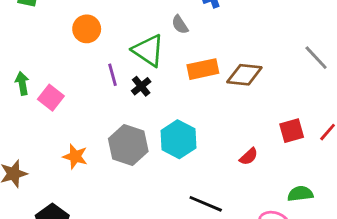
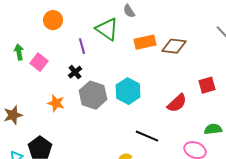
orange circle: (87, 29) -> (53, 20), moved
black cross: (141, 86) -> (75, 72), moved
red semicircle: (249, 156) -> (177, 103), size x1.5

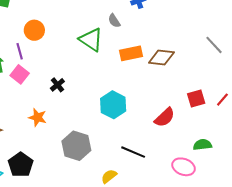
purple line: (82, 46) -> (20, 51), moved
gray hexagon: (93, 95) -> (76, 146), moved

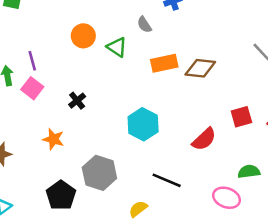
orange circle: (34, 30) -> (83, 36), moved
green triangle: (91, 40) -> (117, 47), size x0.7
black pentagon: (21, 165) -> (61, 195), moved

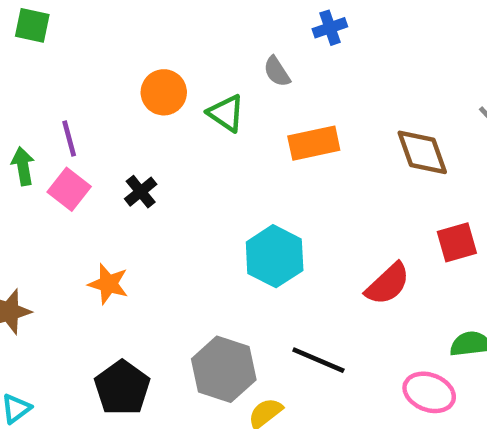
brown diamond: (200, 68) -> (422, 152), moved, turned 64
black cross: (77, 101) -> (141, 192), moved
gray hexagon: (99, 173) -> (224, 369), moved

